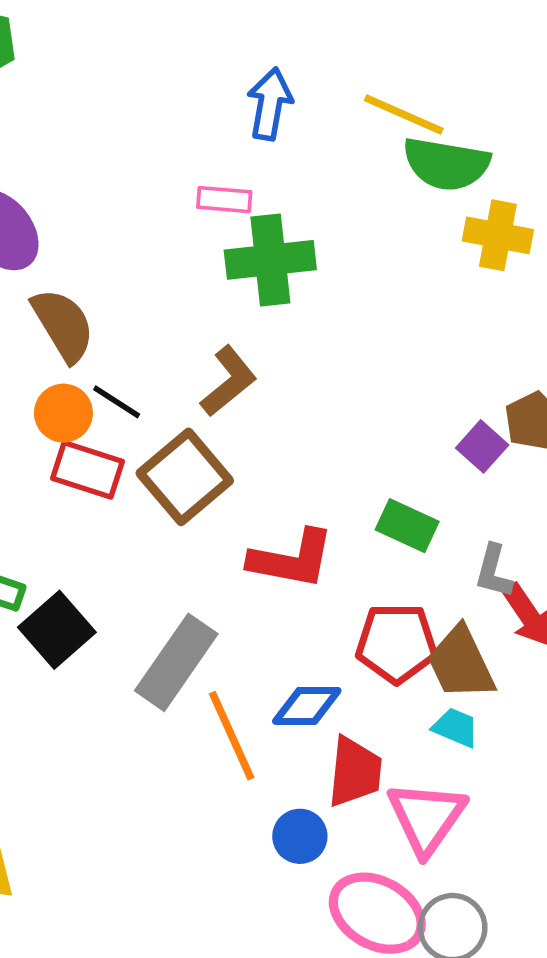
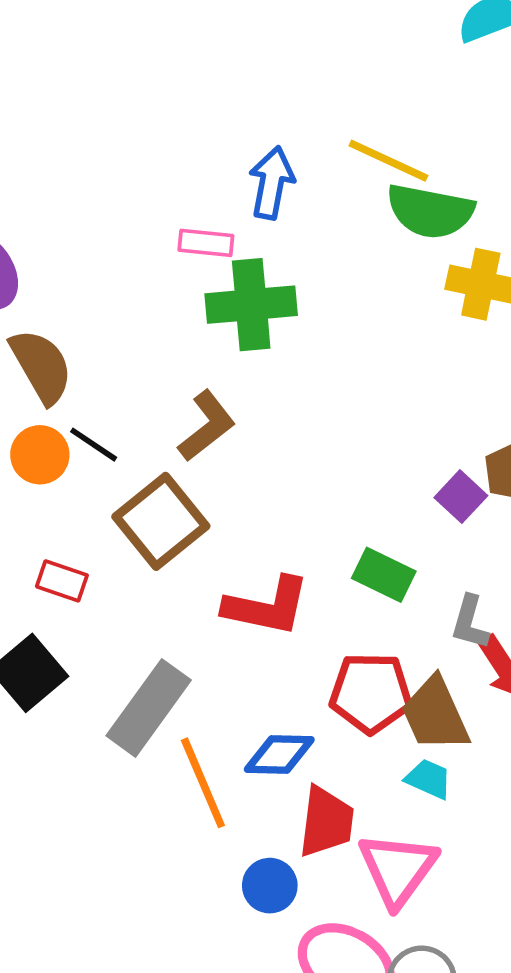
blue arrow: (270, 104) -> (272, 183), moved
red rectangle: (87, 470) -> (62, 581), moved, size x0.7

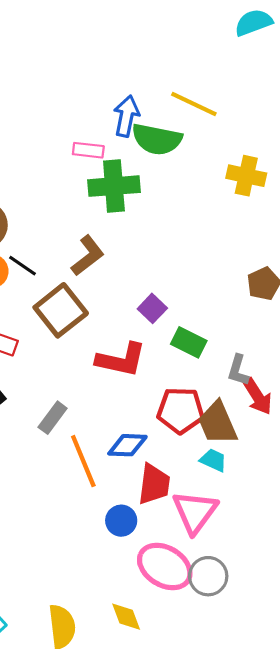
green semicircle: (430, 211) -> (157, 139), moved
purple square: (461, 497) -> (152, 308), moved
gray rectangle: (149, 708) -> (53, 418), size x0.6

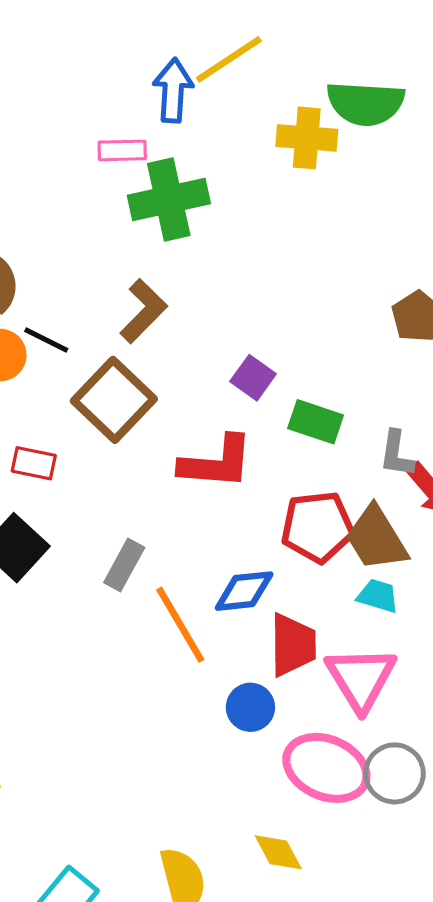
yellow line: (194, 104) -> (229, 59), moved, turned -51
green semicircle: (157, 139) -> (365, 103), moved
yellow cross: (246, 176) -> (307, 138), moved

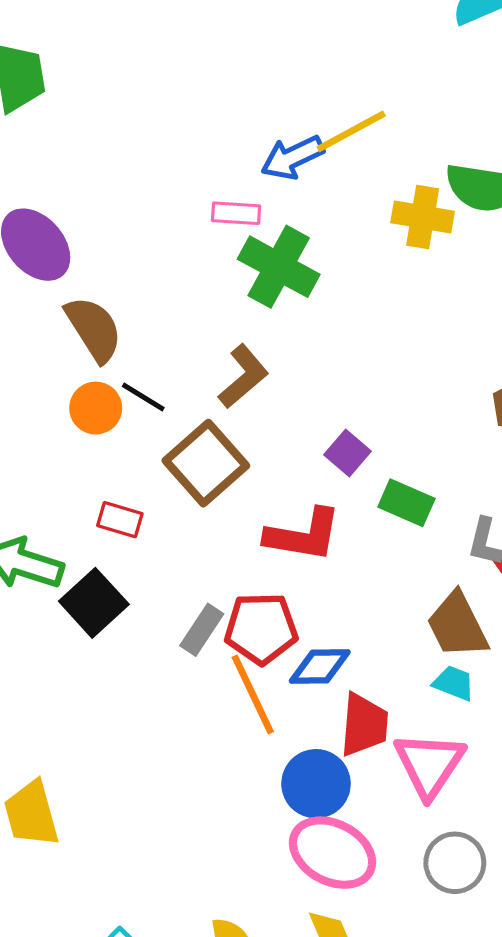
blue arrow: (173, 90) -> (292, 157), turned -124
green cross: (169, 199) -> (279, 267), turned 36
red pentagon: (317, 527) -> (261, 628), moved
blue circle: (250, 707) -> (316, 784), size x1.4
pink ellipse: (326, 768) -> (333, 853), moved

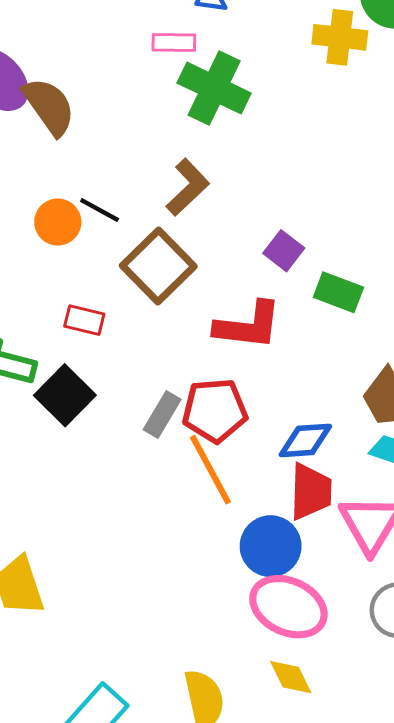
brown semicircle: (94, 329) -> (49, 106), moved
blue diamond: (320, 667) -> (305, 440), moved

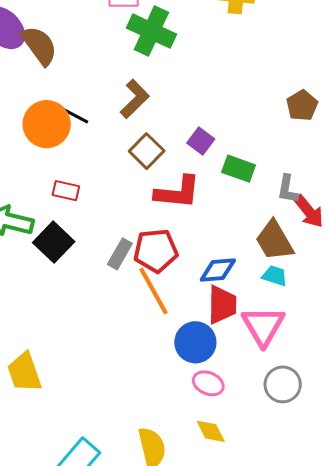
orange circle: (58, 222) -> (47, 124), size x1.5
brown square: (158, 266) -> (147, 151), moved, size x0.7
pink ellipse: (288, 607) -> (208, 383), size x0.6

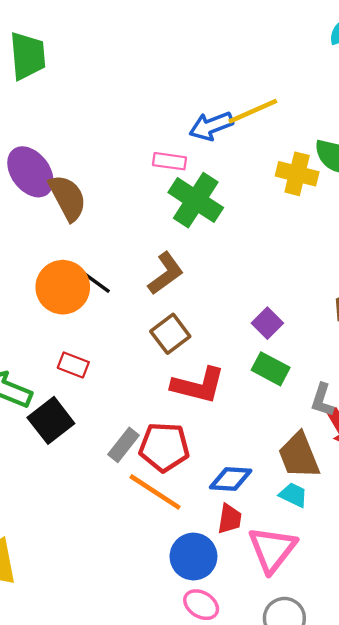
purple square: (201, 141) -> (267, 323), moved
orange line: (153, 291) -> (155, 492), turned -36
red trapezoid: (222, 305) -> (230, 519), size x0.7

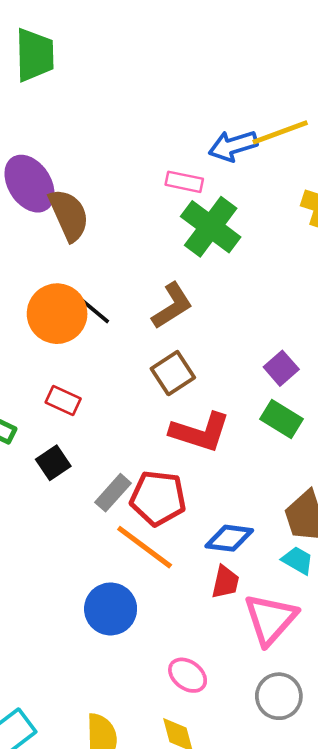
black square: (51, 420) -> (53, 463), moved, size x0.7
blue circle: (193, 557) -> (111, 609), moved

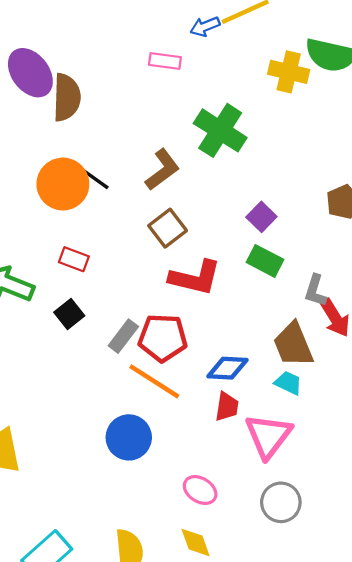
blue arrow: (233, 146) -> (205, 26), size x0.7
brown semicircle: (69, 215) -> (67, 97), turned 30
green cross: (211, 227) -> (220, 130), moved

